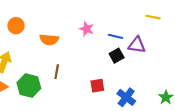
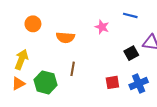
blue line: (116, 36) -> (130, 15), moved
blue cross: (126, 97) -> (139, 83), moved, turned 30

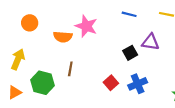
pink star: (102, 27) -> (86, 26), moved, size x1.5
red square: (112, 82) -> (111, 83), turned -32
orange triangle: (18, 83) -> (15, 92), moved

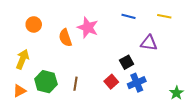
orange semicircle: (63, 37) -> (65, 38), turned 66
black square: (130, 53) -> (127, 62), moved
brown line: (70, 69) -> (76, 84), moved

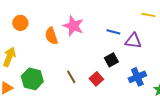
blue line: (129, 16) -> (113, 32), moved
blue cross: (137, 83) -> (137, 77), moved
brown line: (76, 84) -> (71, 77), moved, turned -40

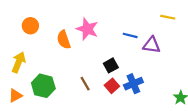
black square: (111, 60) -> (111, 65), moved
blue cross: (137, 77) -> (133, 84), moved

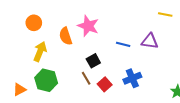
blue line: (130, 35) -> (123, 44), moved
yellow arrow: (19, 62) -> (40, 52), moved
black square: (111, 65) -> (93, 61), moved
red square: (112, 86) -> (105, 84), moved

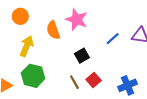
blue line: (123, 44) -> (113, 39), turned -56
brown line: (86, 78) -> (74, 82), moved
blue cross: (132, 78) -> (128, 85), moved

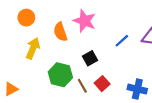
green hexagon: (33, 76) -> (60, 75), moved
blue cross: (128, 85) -> (137, 89), turned 36

